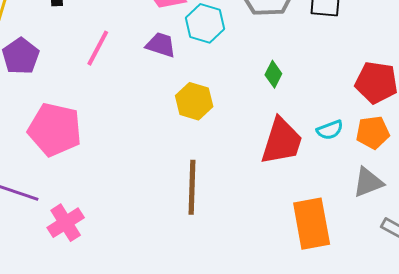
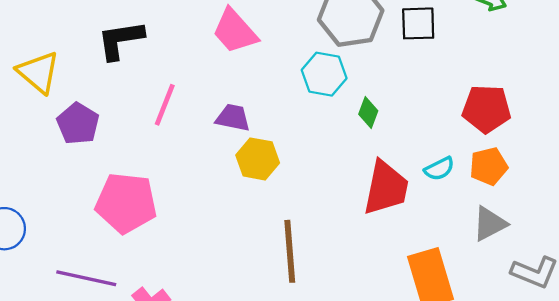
cyan hexagon: (205, 23) -> (324, 74), moved
purple trapezoid: (161, 45) -> (233, 118), moved
yellow hexagon: (194, 101) -> (258, 159), moved

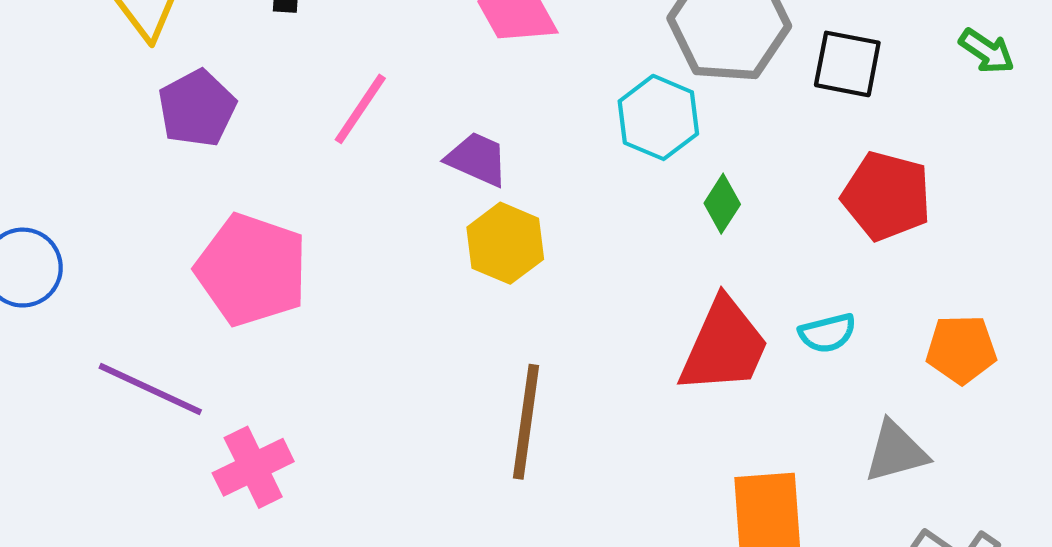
red pentagon: (486, 109) -> (886, 196), moved
orange pentagon: (489, 166) -> (961, 349), moved

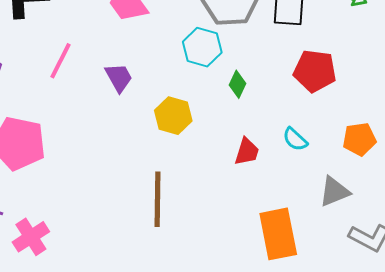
purple trapezoid: (477, 159) -> (119, 78), turned 44
yellow hexagon: (505, 243) -> (173, 116), moved
cyan semicircle: (827, 333) -> (295, 139), turned 64
red trapezoid: (724, 346) -> (247, 152), size x0.6

